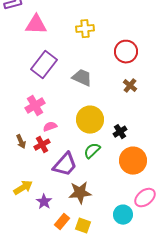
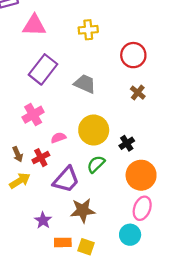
pink semicircle: (50, 127) -> (58, 138), moved
yellow arrow: (23, 188) -> (20, 181), moved
pink ellipse: (145, 198) -> (142, 208), moved, turned -30
orange rectangle: (62, 222) -> (63, 242), turned 49

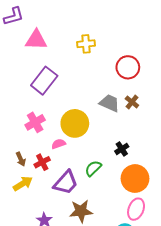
gray trapezoid: (85, 84) -> (109, 103), moved
yellow circle: (94, 130) -> (75, 123), moved

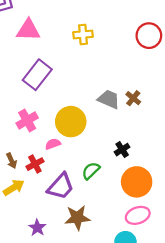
red circle: (128, 67) -> (149, 36), moved
pink ellipse: (136, 209) -> (138, 215), turned 50

